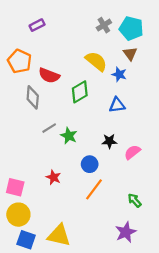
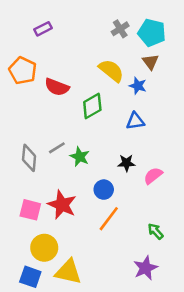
gray diamond: (33, 97) -> (29, 158), moved
red star: (53, 177) -> (62, 205), size x1.6
pink square: (15, 187) -> (30, 210), moved
yellow circle: (18, 215) -> (44, 248), moved

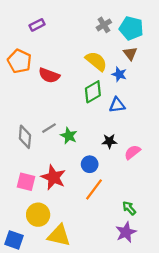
green diamond: (92, 106) -> (93, 92), moved
green arrow: (156, 231) -> (129, 208), moved
blue square: (30, 277) -> (14, 240), moved

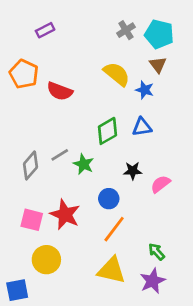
green diamond: (93, 92) -> (107, 131), moved
gray diamond: (25, 137) -> (31, 165), turned 35
yellow triangle: (59, 236) -> (111, 270), moved
blue square: (14, 240) -> (17, 290), turned -30

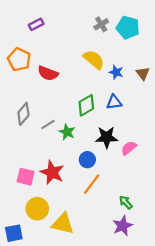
brown triangle: (158, 65) -> (143, 73), moved
gray diamond: (31, 165) -> (23, 114), moved
black star: (133, 171) -> (107, 137), size x1.5
yellow triangle: (111, 270) -> (63, 224), moved

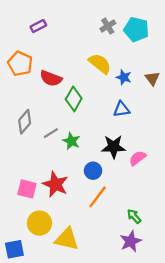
green diamond: (86, 105) -> (74, 99), moved, turned -30

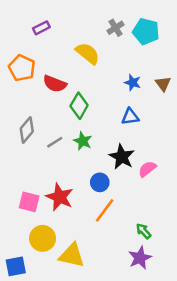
yellow semicircle: (100, 64) -> (88, 53), moved
green star: (71, 141) -> (83, 141), moved
black star: (114, 147) -> (122, 157), turned 30

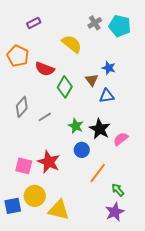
brown triangle: (163, 84) -> (92, 80), moved
green star: (83, 141) -> (76, 126), moved
orange line: (105, 210) -> (98, 173), moved
blue square: (16, 266) -> (13, 206), moved

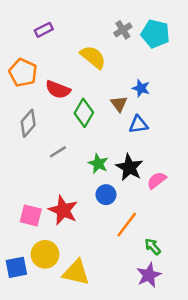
gray diamond: (22, 107) -> (28, 123), moved

